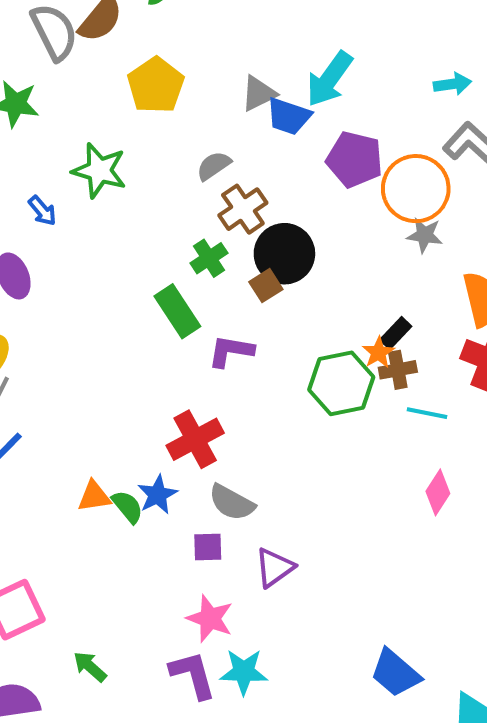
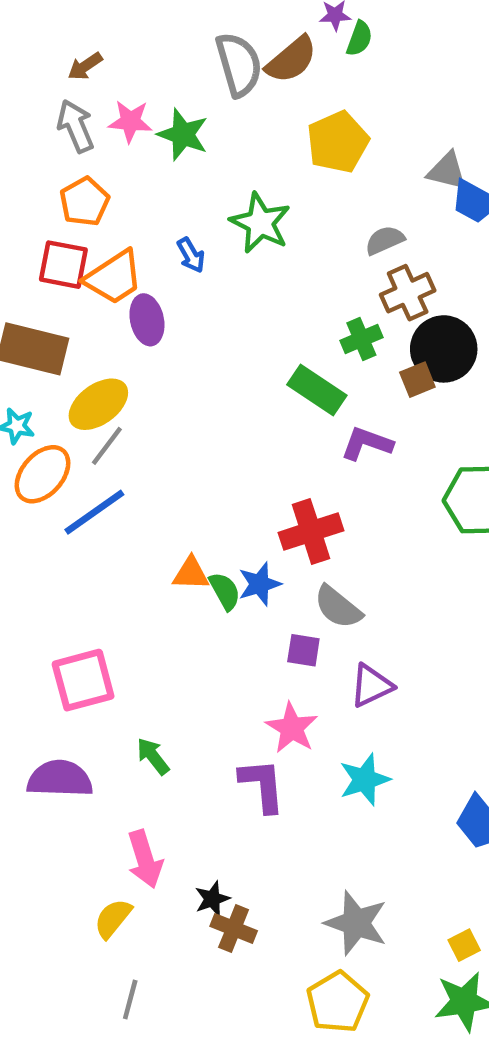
gray triangle: (259, 93) -> (447, 171), turned 30
green rectangle: (177, 311) -> (317, 390), turned -33
cyan star: (244, 672) -> (364, 780), moved, turned -30

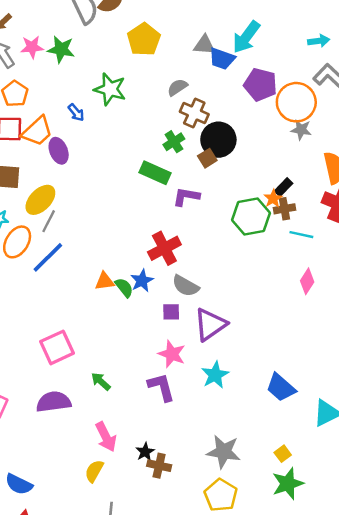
brown cross: (408, 293) -> (194, 113), turned -32
purple triangle: (371, 686) -> (210, 324), size x1.4

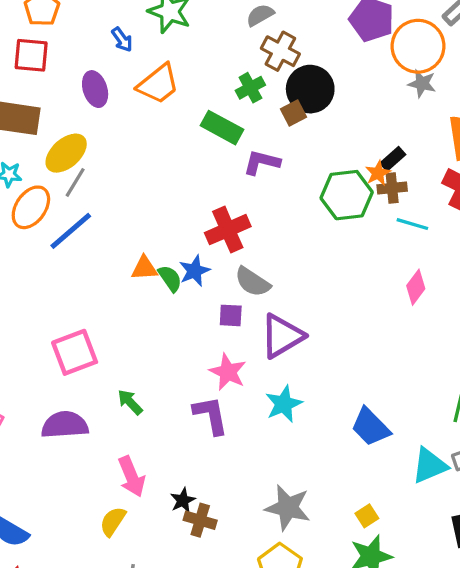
orange trapezoid: (37, 131) -> (158, 84), moved

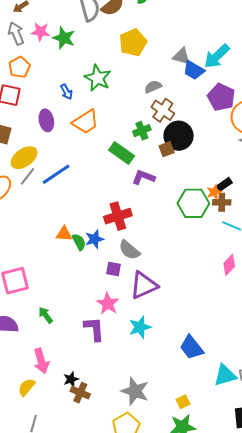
blue line: (71, 231) -> (56, 174), moved

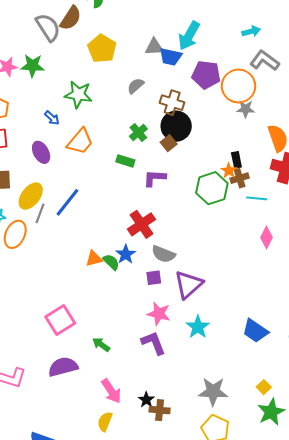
brown cross: (163, 110) -> (172, 103), moved
green rectangle: (122, 153) -> (125, 161), size x0.7
black rectangle: (224, 184) -> (236, 160), turned -49

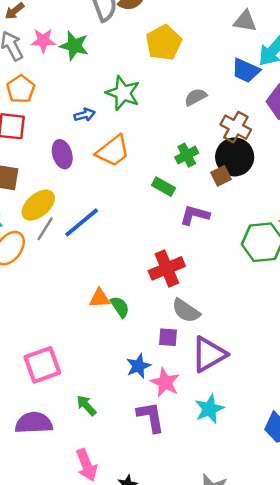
gray triangle: (154, 47) -> (245, 21), moved
blue arrow: (52, 118) -> (85, 115), turned -70
blue star: (126, 254) -> (138, 366), moved

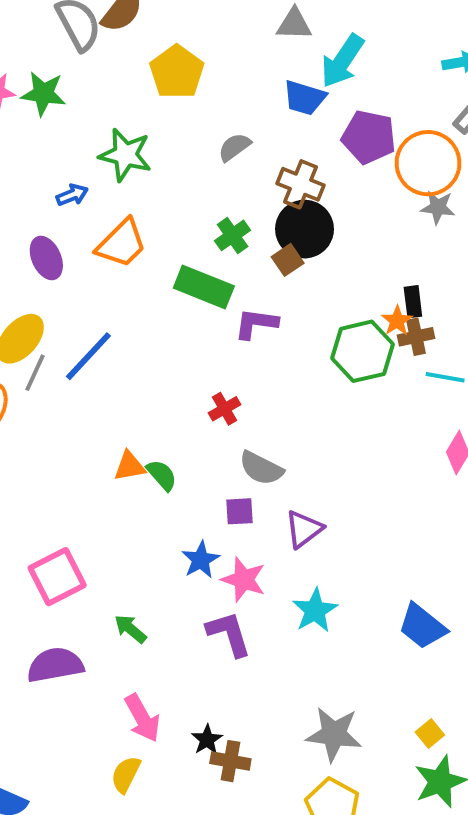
green rectangle: (163, 187) -> (204, 287), size x1.6
red cross: (167, 268) -> (224, 409), size x0.6
purple triangle: (209, 354) -> (304, 529), size x0.7

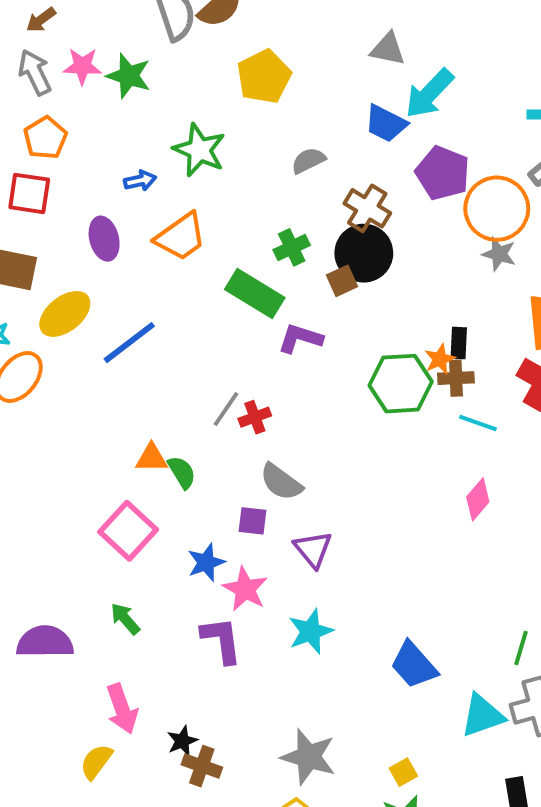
gray line: (35, 373) -> (226, 409), moved
purple triangle: (304, 529) -> (313, 549), turned -42
pink square: (57, 577) -> (128, 531), moved, turned -30

